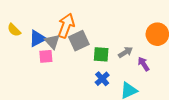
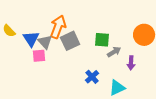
blue triangle: (37, 38) -> (31, 39), turned -36
green square: (101, 54) -> (102, 40), moved
purple arrow: (144, 64) -> (131, 63), turned -144

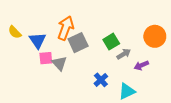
green square: (102, 40) -> (111, 42), turned -35
gray triangle: (45, 42) -> (59, 63), moved
purple arrow: (131, 63) -> (141, 65), turned 64

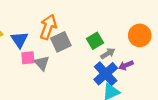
blue cross: (101, 80) -> (106, 74), moved, size x1.6

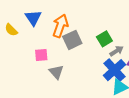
blue triangle: (19, 40) -> (33, 18), moved
gray triangle: (42, 63) -> (56, 72), moved

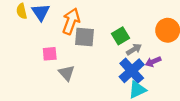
yellow semicircle: (11, 30) -> (22, 11), moved, turned 32
gray square: (72, 40) -> (85, 37), turned 30

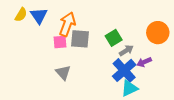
yellow semicircle: (22, 11) -> (21, 15), turned -136
pink square: (50, 54) -> (60, 42), moved

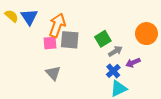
yellow semicircle: (21, 15) -> (12, 16), turned -80
blue cross: (124, 70) -> (113, 71), size x0.6

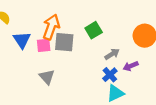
blue triangle: (29, 17) -> (22, 40), moved
green square: (103, 39) -> (94, 30), moved

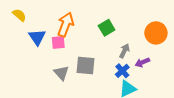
gray square: (64, 42) -> (86, 66), moved
gray arrow: (112, 54) -> (124, 51), turned -32

